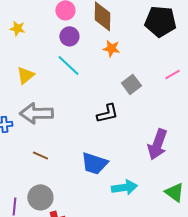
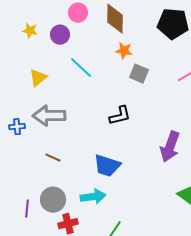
purple circle: (69, 36) -> (60, 35), moved
gray square: (131, 84) -> (139, 74), moved, turned -30
cyan arrow: (124, 187) -> (93, 197), moved

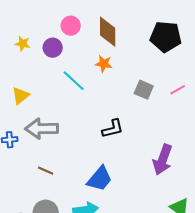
orange star: (124, 51) -> (104, 64), moved
gray square: (139, 74) -> (144, 90), moved
yellow triangle: (38, 78) -> (21, 96), moved
blue trapezoid: (107, 166) -> (100, 179), turned -68

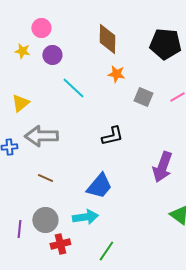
pink circle: (71, 26) -> (41, 28), moved
orange star: (104, 64) -> (116, 74), moved

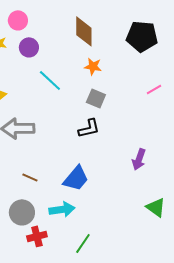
gray square: (143, 97) -> (96, 98), moved
purple arrow: (162, 167) -> (139, 159), size x0.7
brown line: (45, 178) -> (30, 177), moved

